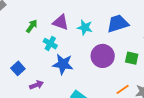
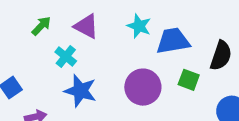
cyan star: (85, 27) -> (139, 26), moved
green square: (132, 58) -> (189, 80), moved

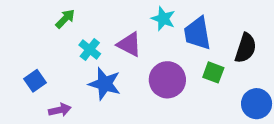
purple triangle: (86, 26) -> (129, 44), moved
blue trapezoid: (173, 41) -> (197, 33), turned -90

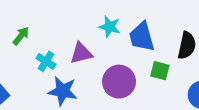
purple triangle: (129, 44) -> (81, 53), turned -35

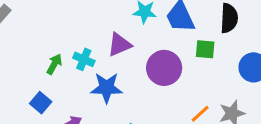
green arrow: (21, 36) -> (54, 64), moved

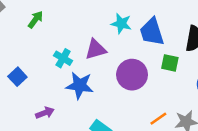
green arrow: (54, 64) -> (36, 19), moved
blue square: (41, 103) -> (17, 77), moved

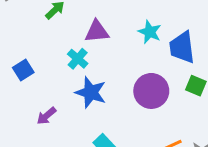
purple triangle: (96, 49) -> (97, 31), moved
purple arrow: (45, 113) -> (46, 116), turned 150

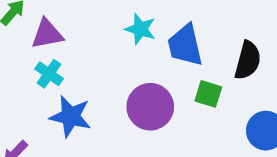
purple triangle: (97, 31) -> (47, 34), moved

